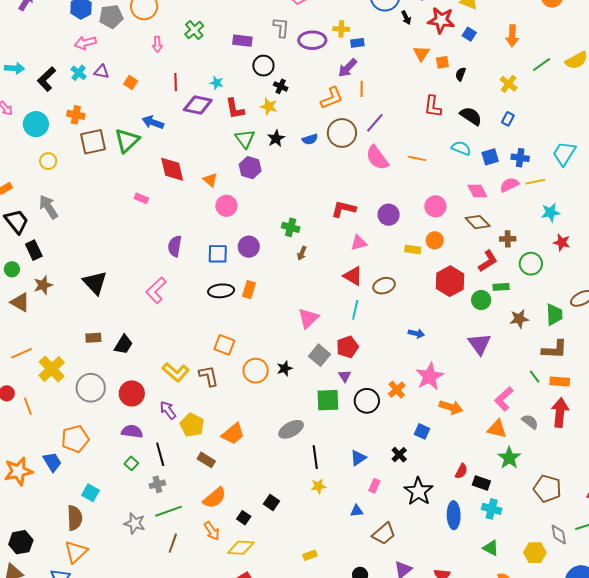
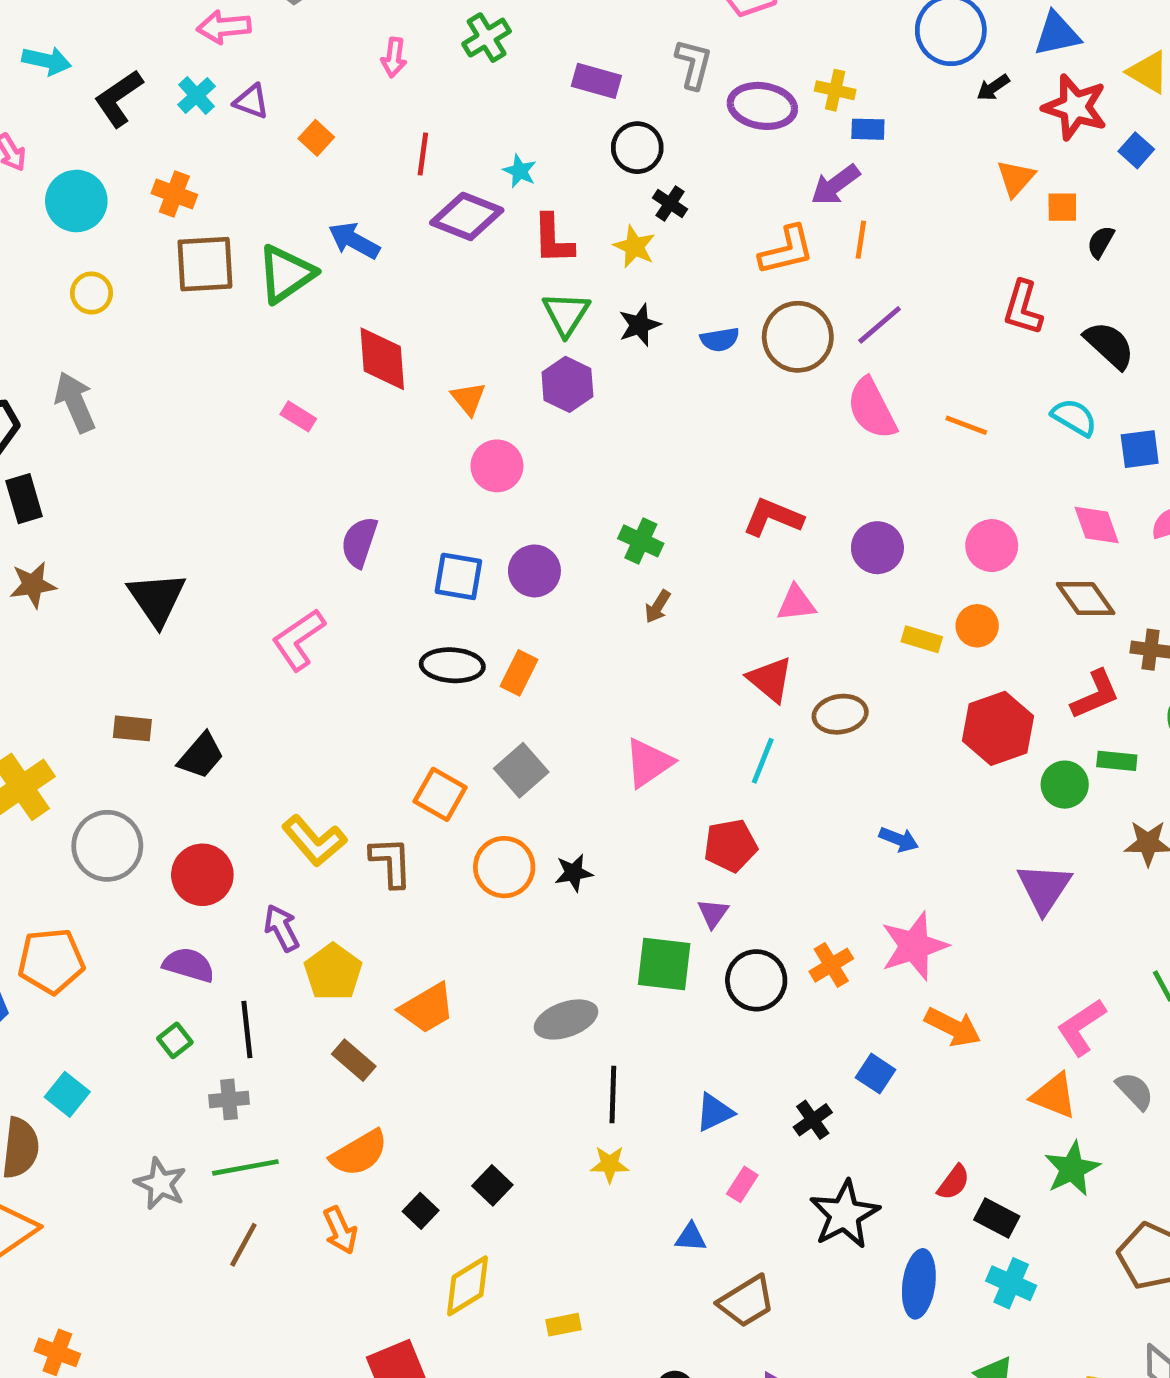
black arrow: (406, 18) -> (993, 87), turned 72
gray square: (320, 355) -> (521, 770), moved
yellow diamond: (241, 548) -> (468, 1286), moved, turned -44

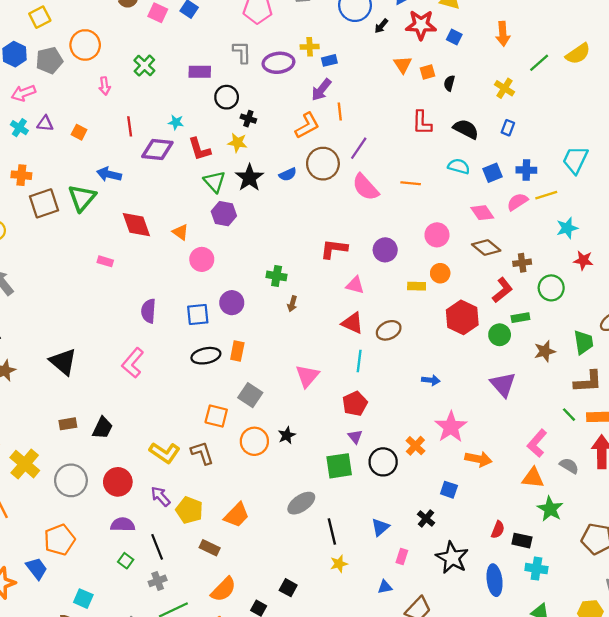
black star: (640, 325) -> (249, 178), size x1.4
pink triangle: (796, 603) -> (355, 285), turned 36

